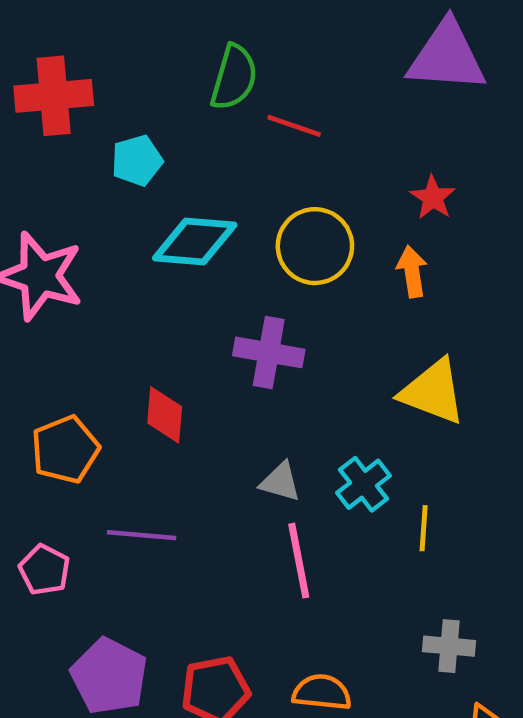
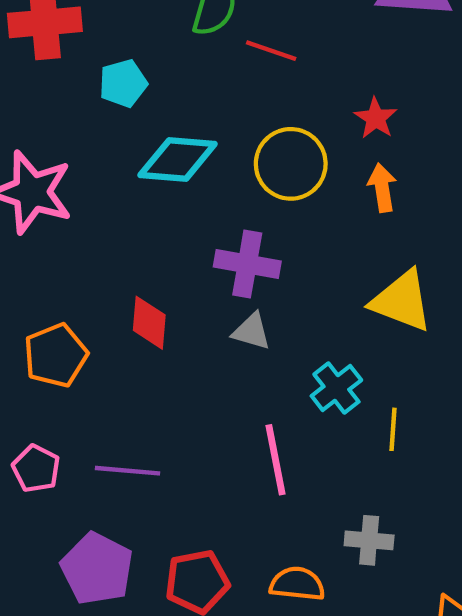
red star: (433, 198) -> (376, 118), moved
gray triangle: (280, 482) -> (252, 331), moved
purple line: (142, 535) -> (127, 471), moved
gray cross: (449, 646) -> (369, 540), moved

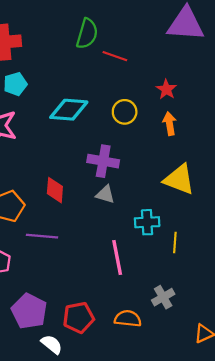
cyan pentagon: (123, 83) -> (15, 84), moved
yellow circle: (291, 164) -> (125, 112), size x0.7
cyan cross: (336, 388) -> (147, 222), turned 35
purple line: (127, 471) -> (42, 236), moved
gray cross: (369, 540) -> (163, 297), turned -35

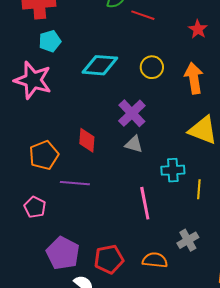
red star: (166, 89) -> (198, 29), moved
orange arrow: (170, 124) -> (194, 78), size x1.4
purple cross: (103, 161) -> (132, 113), turned 36

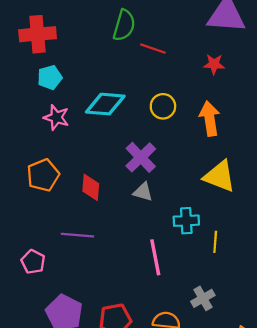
red star: (198, 29) -> (214, 64), turned -30
pink star: (33, 80) -> (56, 117), moved, size x0.6
orange pentagon: (44, 155) -> (43, 175), moved

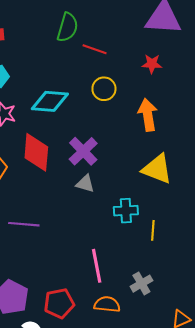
yellow circle: (163, 106) -> (104, 89), moved
red diamond: (91, 187) -> (36, 152), moved, size x1.5
pink line: (155, 257) -> (97, 266), moved

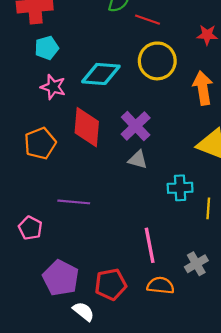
yellow circle: (104, 89) -> (157, 61), size x1.5

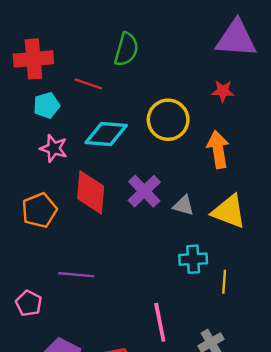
red line: (148, 20) -> (88, 84), moved
gray triangle: (138, 160) -> (184, 206), moved

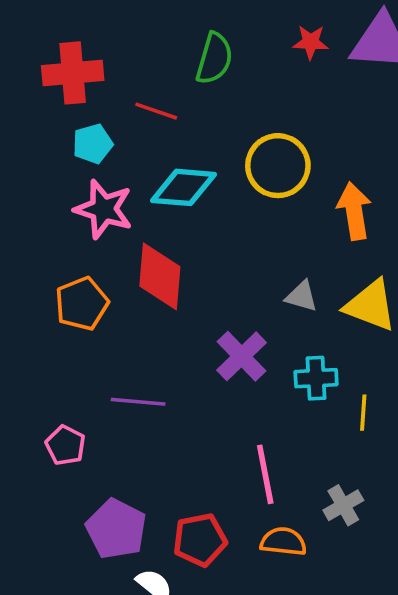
red star: (223, 91) -> (311, 42), moved
pink star: (54, 148) -> (104, 209), size x1.4
purple cross: (144, 191) -> (242, 356), moved

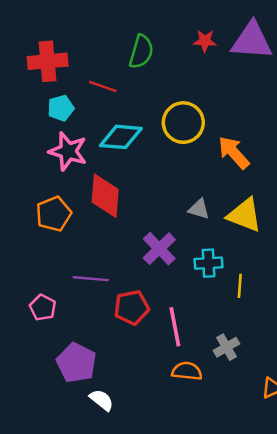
orange arrow: (354, 211) -> (234, 153), turned -33
red pentagon: (200, 540) -> (132, 308), moved

